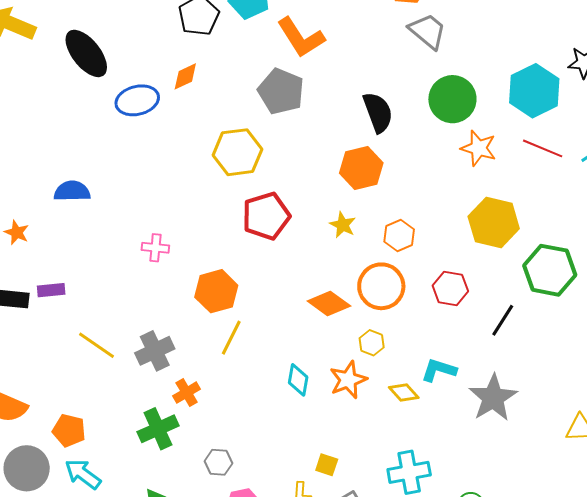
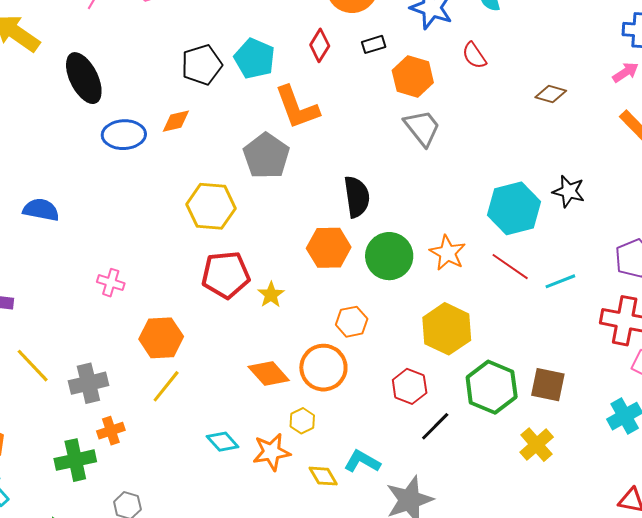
green circle: (452, 99) -> (389, 256), moved
yellow star: (343, 225) -> (271, 295), moved
red hexagon: (450, 288) -> (410, 386), moved
cyan diamond: (298, 380) -> (223, 442), turned -64

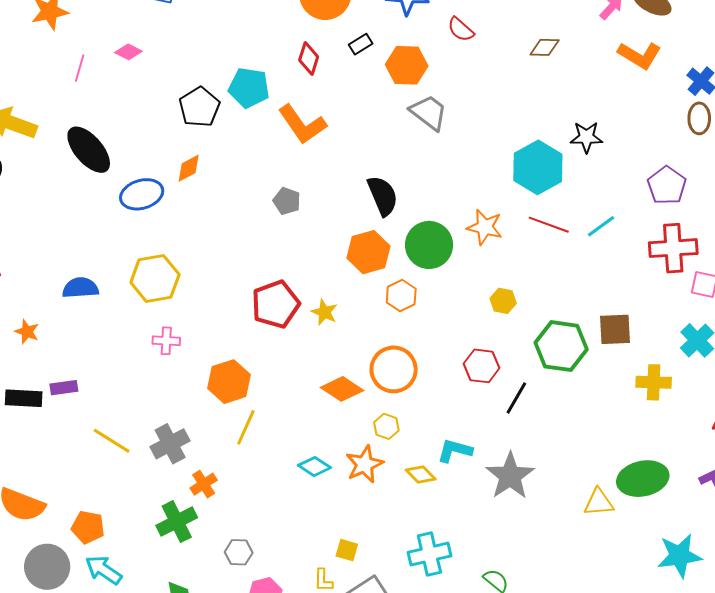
gray pentagon: (266, 156) -> (287, 201), moved, size x0.6
yellow hexagon: (211, 206) -> (155, 279), moved
orange hexagon: (352, 322) -> (401, 296), moved
yellow hexagon: (447, 329) -> (503, 301), size x0.5
yellow cross: (537, 445) -> (654, 382), moved, turned -32

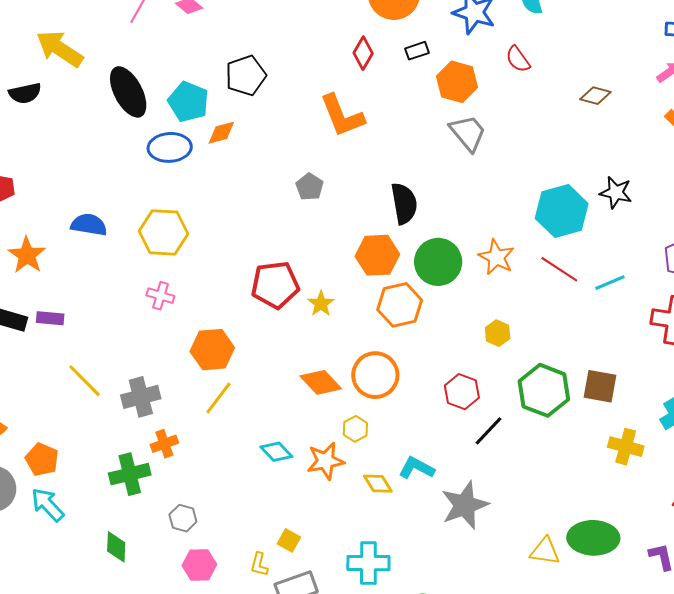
cyan pentagon: (249, 88) -> (188, 102), moved
orange hexagon: (401, 296) -> (400, 305), size x1.4
orange star: (27, 332) -> (27, 255), size x1.5

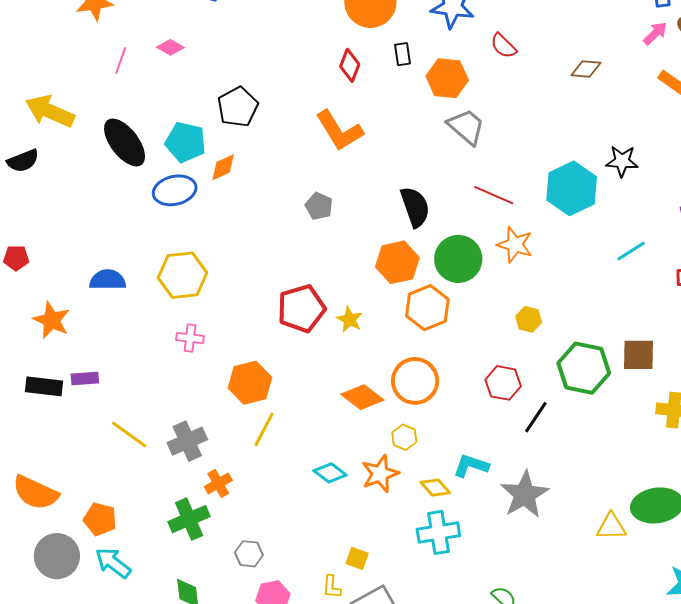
black rectangle: (417, 51) -> (403, 54), turned -70
red line: (559, 269) -> (494, 195), moved
cyan cross: (368, 563) -> (438, 532), moved

